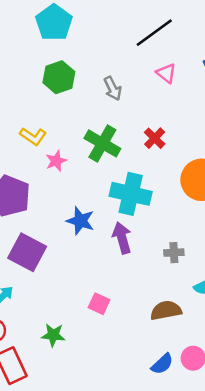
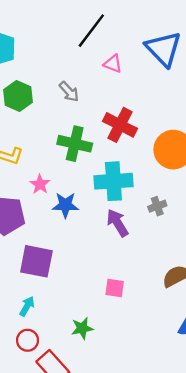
red cross: (155, 138) -> (120, 125), size x1.6
pink star: (56, 161) -> (40, 184), moved
blue star: (80, 221) -> (65, 205), moved
gray cross: (174, 253) -> (157, 206), moved

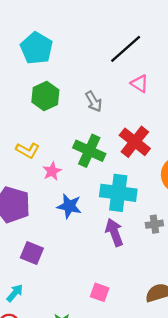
pink star: (40, 184) -> (52, 171), moved
purple square: (36, 261) -> (32, 253), size x0.7

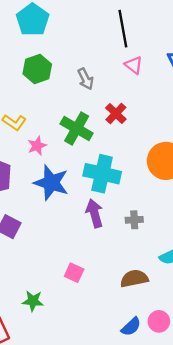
black line: (126, 49) -> (123, 29), turned -64
red cross: (135, 142) -> (116, 113), moved, size x0.7
blue star: (69, 206) -> (51, 183), size x1.4
gray cross: (154, 224) -> (134, 220), moved

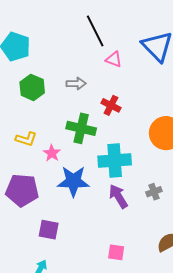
gray arrow: (86, 79) -> (76, 84), turned -48

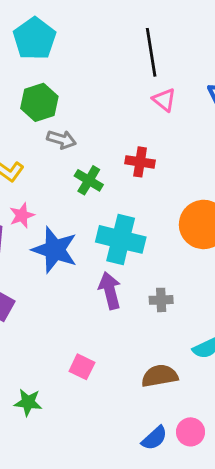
gray arrow: (76, 84) -> (61, 139), moved
red cross: (111, 105) -> (140, 162), turned -36
green cross: (81, 128) -> (89, 180), size x0.7
pink star: (52, 153) -> (22, 215), moved

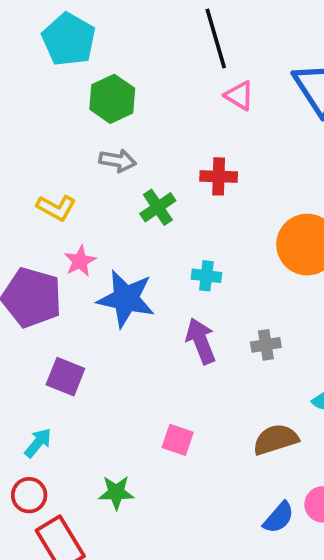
green hexagon: (39, 102) -> (112, 99), moved
green cross: (89, 180) -> (158, 207), turned 32
cyan cross: (121, 239) -> (206, 276), size x0.5

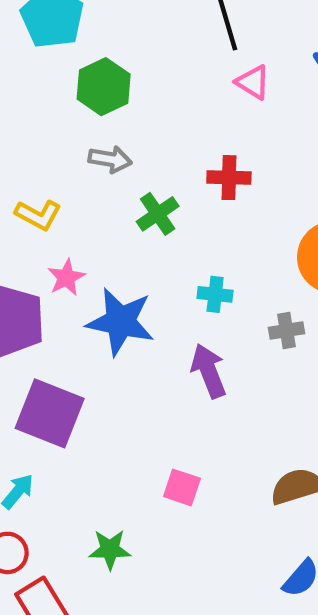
gray cross: (266, 345) -> (287, 330), moved
purple square: (65, 377) -> (50, 413), size x1.5

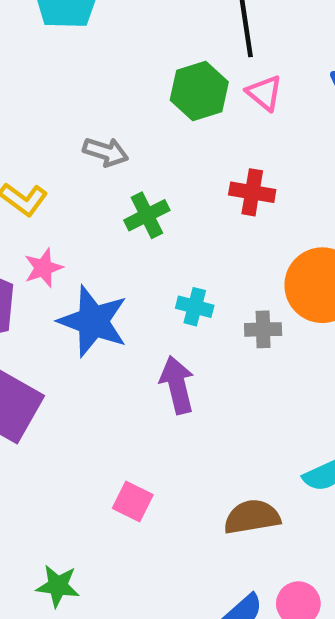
green hexagon: (104, 87) -> (199, 91), moved
red cross: (229, 178) -> (252, 192), moved
gray cross: (287, 330) -> (263, 329), moved
green star: (110, 549) -> (58, 586), moved

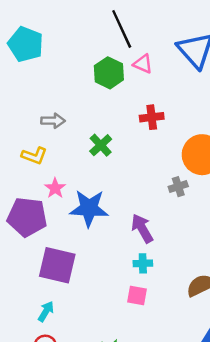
gray arrow: (106, 152) -> (53, 121), moved
cyan cross: (195, 307) -> (143, 263), moved

